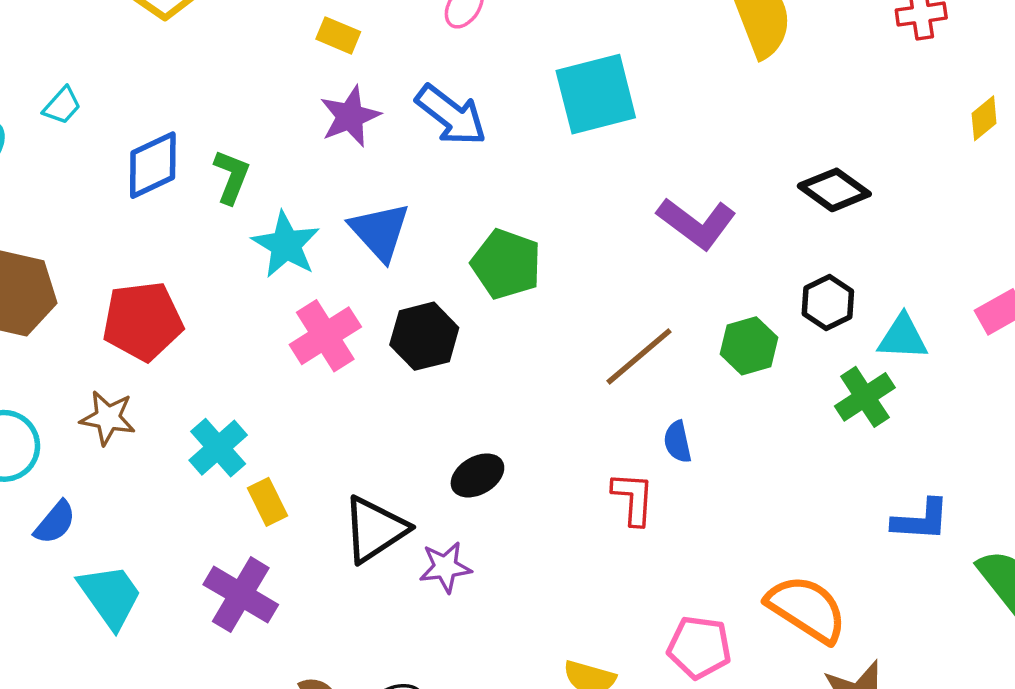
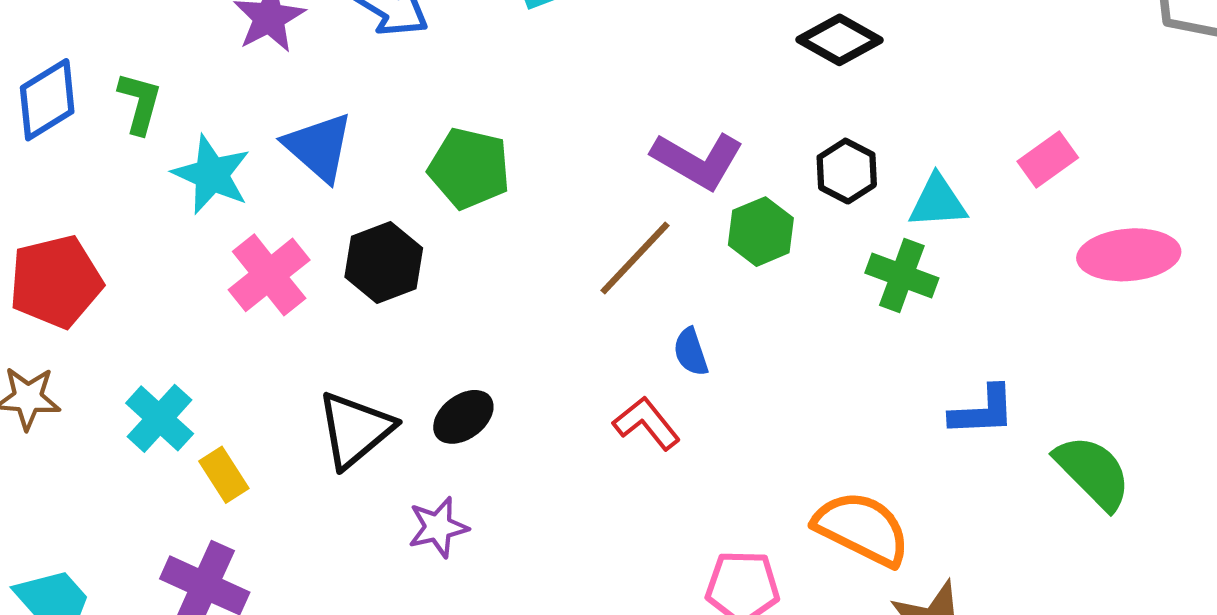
purple L-shape: (697, 223) -> (698, 160), moved
green cross: (865, 397) -> (902, 276), turned -30
red L-shape: (633, 498) -> (647, 423), turned -36
black triangle: (375, 529) -> (355, 430), moved

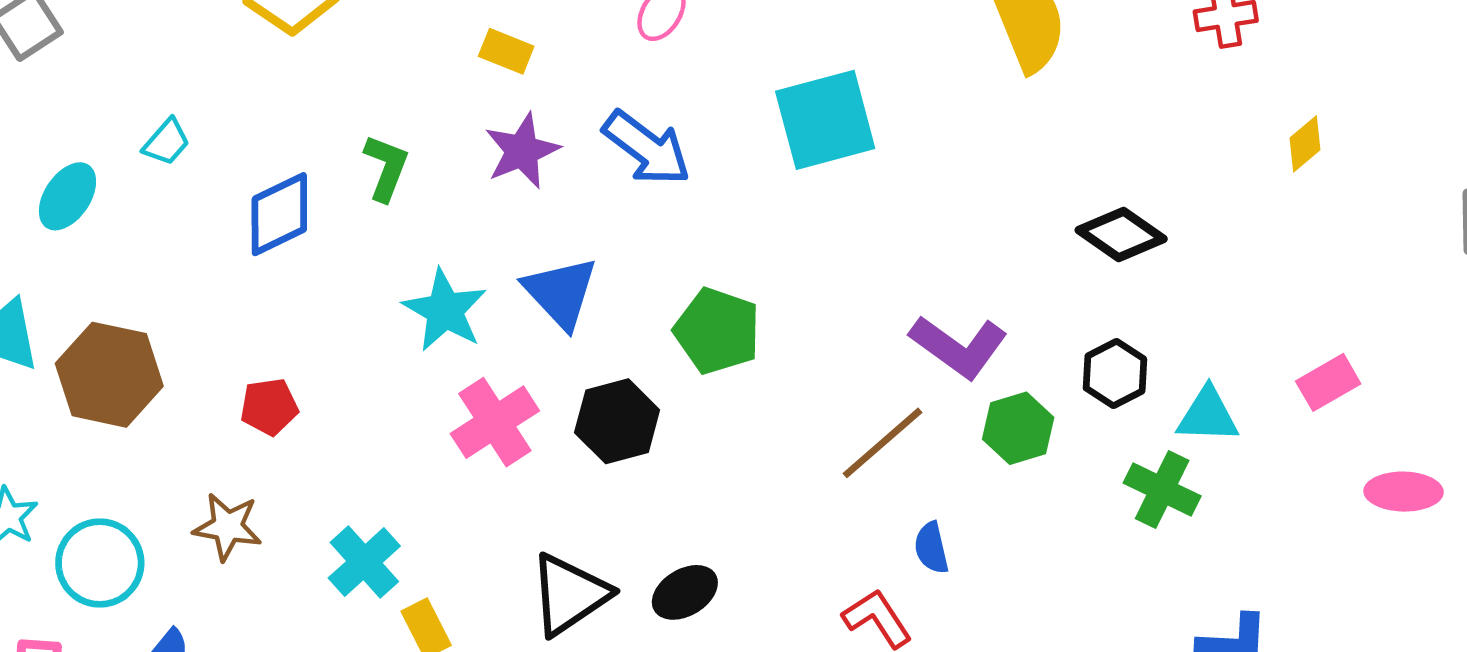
green L-shape: (140, 103) -> (386, 168), moved
pink ellipse: (1129, 255) -> (1404, 492), size x0.7
red pentagon: (56, 282) -> (269, 407), size x0.6

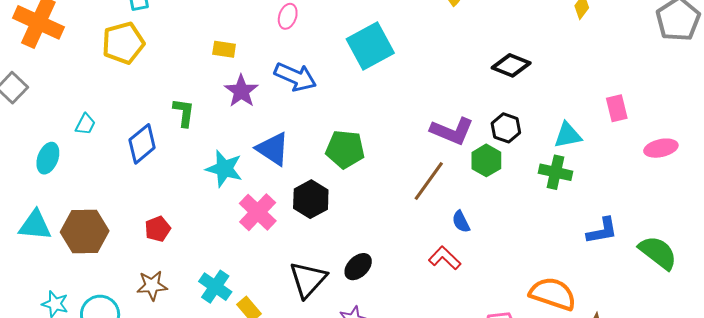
black hexagon: (1115, 374) -> (506, 128), moved
pink rectangle: (1328, 382) -> (617, 108), turned -60

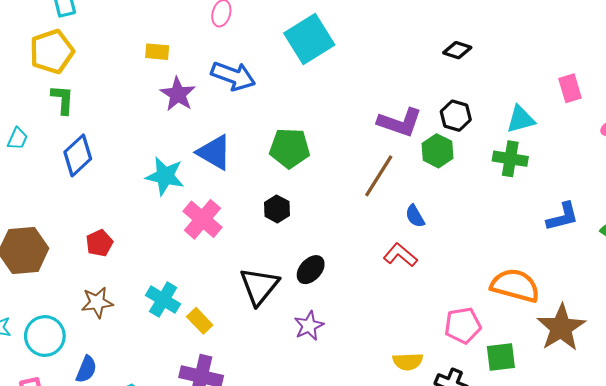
black diamond: (511, 65) -> (457, 50), size x0.7
green L-shape: (184, 113) -> (63, 100), moved
black hexagon: (311, 199) -> (277, 209), moved, size x0.7

